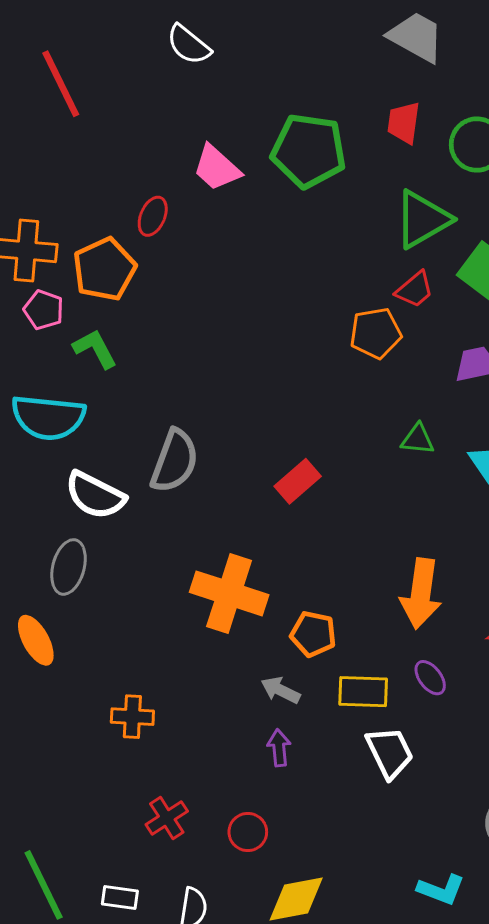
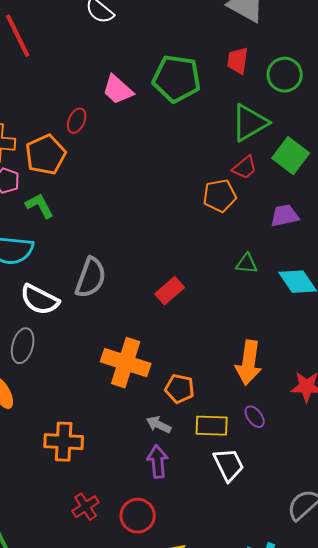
orange cross: (132, 717) -> (64, 442), size x1.4
purple arrow: (279, 748) -> (158, 462), size x1.4
red circle: (248, 832) -> (138, 516), size x1.4

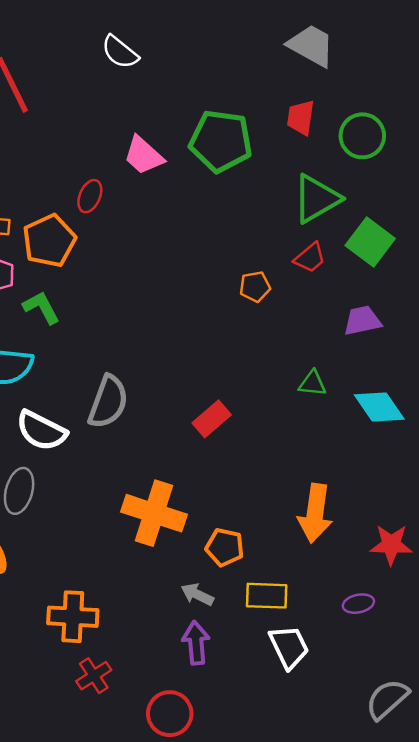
orange pentagon: (220, 196) -> (255, 287), moved, size x0.7
purple ellipse: (255, 417) -> (358, 604), moved, turned -65
red cross: (86, 507) -> (94, 676), moved

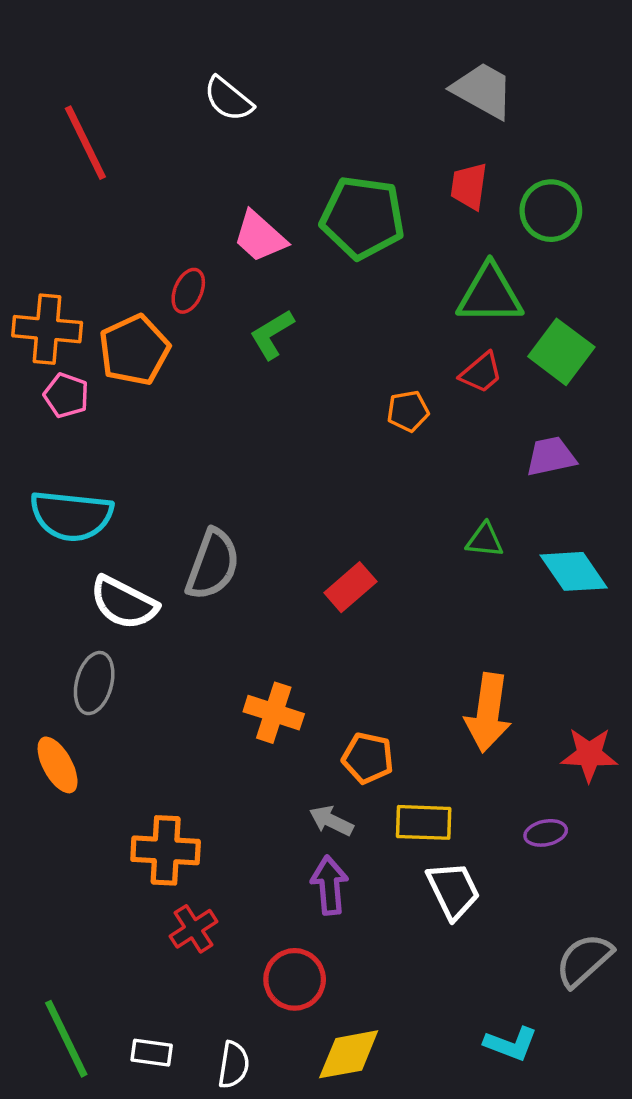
green triangle: (316, 199) -> (490, 294), turned 30
green L-shape: (41, 307) -> (272, 334), moved, turned -93
orange cross: (154, 513) -> (274, 713), size x0.7

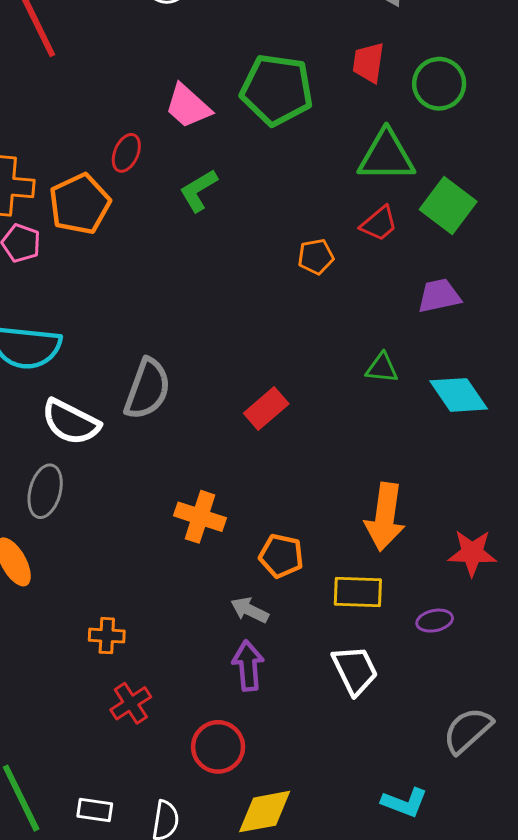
yellow rectangle: (424, 822) -> (358, 592), moved
orange cross: (166, 850) -> (107, 636), size x0.6

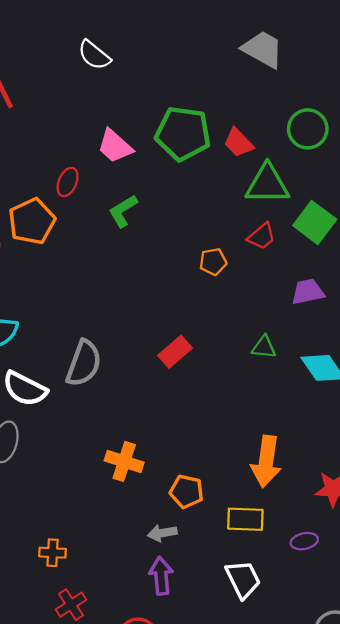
red trapezoid: (368, 63) -> (238, 143), moved, turned -52
red rectangle: (266, 409) -> (175, 352), moved
gray arrow: (250, 610) -> (162, 533), turned -36

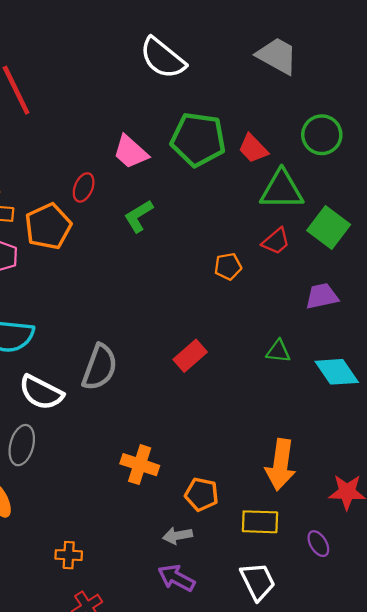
white semicircle: (94, 55) -> (163, 58), moved, size x1.4
purple ellipse: (304, 541) -> (318, 544), turned 70
purple arrow: (161, 576) -> (176, 578), turned -57

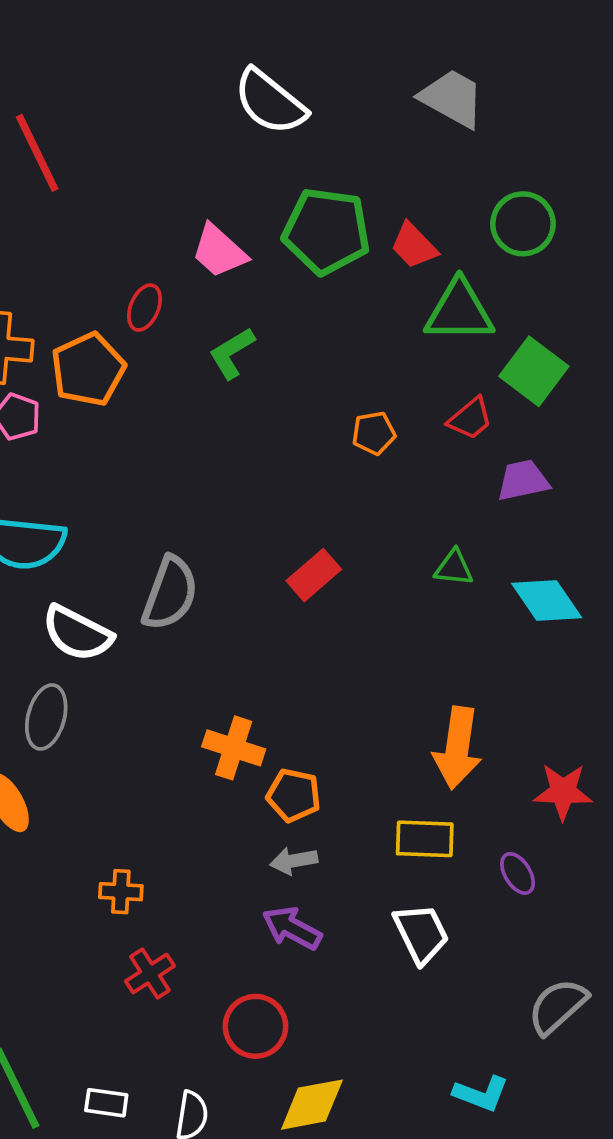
red trapezoid: (276, 241) -> (470, 419), moved
orange pentagon: (202, 494) -> (294, 795), moved

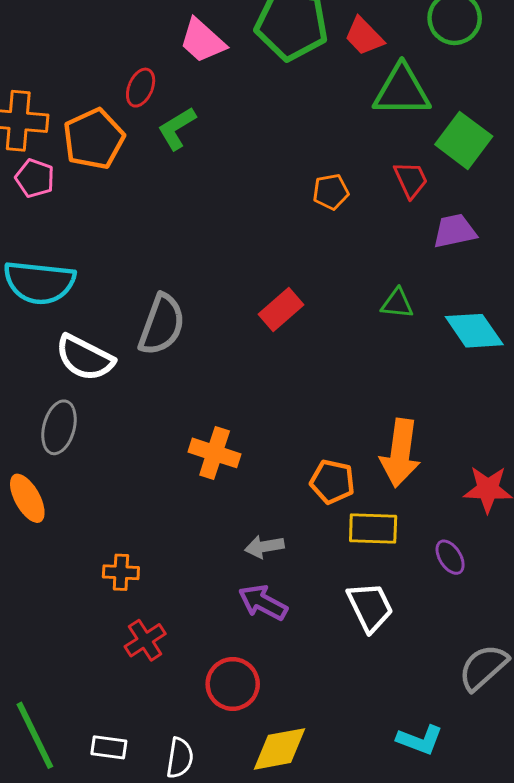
green L-shape: (232, 353) -> (177, 128), moved
red trapezoid: (470, 419) -> (411, 180), turned -75
orange pentagon: (294, 795) -> (332, 482), moved

